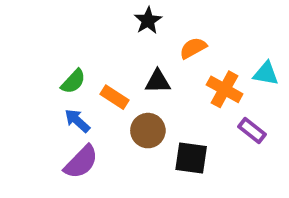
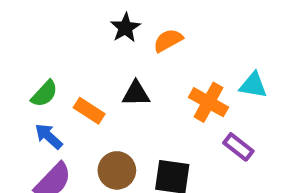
orange semicircle: (193, 48) -> (168, 40), moved
brown circle: (148, 131) -> (117, 170), moved

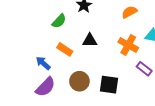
orange semicircle: (168, 40) -> (129, 12), moved
green semicircle: (44, 94) -> (59, 21), moved

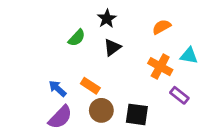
black triangle: (90, 40) -> (112, 47), moved, turned -35
orange rectangle: (65, 49) -> (90, 86), moved

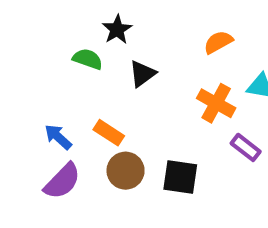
black star: (107, 19) -> (117, 29), moved
green semicircle: (77, 38) -> (88, 59), turned -114

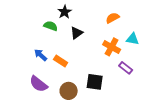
blue arrow: (58, 137) -> (41, 55), moved
brown circle: (126, 171) -> (69, 91), moved
purple semicircle: (62, 181) -> (39, 84), turned 84

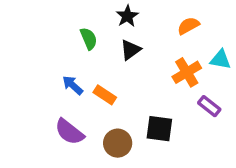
black star: (65, 12) -> (127, 16), moved
green semicircle: (51, 26) -> (89, 39), turned 48
orange cross: (112, 47) -> (187, 72), turned 30

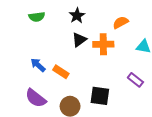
green semicircle: (89, 39) -> (37, 17), moved, turned 105
orange cross: (187, 72) -> (103, 44), moved, turned 30

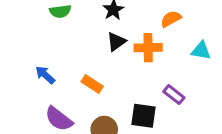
blue arrow: (38, 65) -> (45, 75), moved
purple rectangle: (135, 80) -> (174, 95), moved

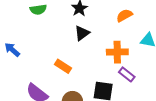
orange cross: (148, 48) -> (117, 52), moved
blue arrow: (45, 75) -> (12, 50), moved

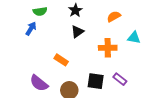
blue arrow: (12, 50) -> (31, 29), moved, turned 80
purple rectangle: (127, 74) -> (120, 79), moved

